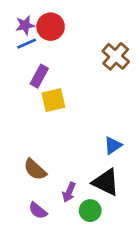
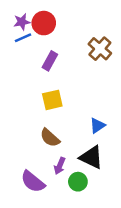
purple rectangle: (39, 76) -> (50, 61), moved
yellow square: (53, 100) -> (52, 100), moved
brown semicircle: (35, 170) -> (50, 138), moved
purple semicircle: (38, 211) -> (33, 182), size x1.5

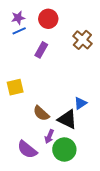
red circle: (44, 23) -> (48, 19), moved
yellow square: (52, 100) -> (15, 87), moved
black triangle: (91, 157) -> (67, 119), moved
green circle: (78, 182) -> (64, 150), size x1.5

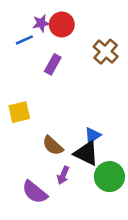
purple star: (18, 18) -> (41, 23), moved
blue triangle: (80, 103) -> (93, 135), moved
green circle: (64, 150) -> (109, 177), moved

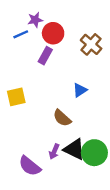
red circle: (62, 24) -> (53, 33), moved
blue triangle: (93, 135) -> (80, 90), moved
brown semicircle: (53, 146) -> (62, 118), moved
black triangle: (86, 153) -> (74, 149), moved

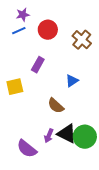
purple star: (35, 20) -> (23, 15), moved
purple rectangle: (45, 56) -> (38, 65), moved

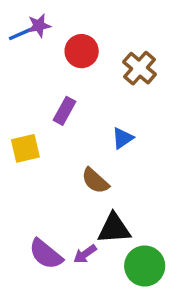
blue line: (19, 31) -> (20, 34), moved
black triangle: (67, 134) -> (114, 228), turned -30
purple arrow: (49, 136) -> (85, 254), moved, turned 32
green circle: (85, 137) -> (145, 266), moved

